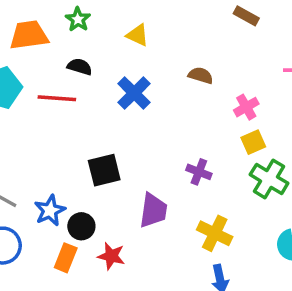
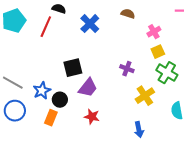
red line: (57, 98) -> (46, 27), turned -70
purple trapezoid: (153, 210) -> (88, 88), moved, turned 30
yellow cross: (215, 233) -> (145, 96), moved, turned 30
red star: (111, 256) -> (92, 117), moved

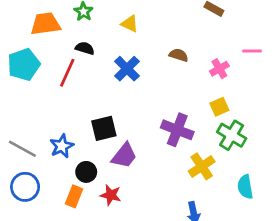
pink cross: (154, 32) -> (219, 69), moved
purple cross: (127, 69) -> (177, 130), size x1.6
blue star: (42, 91) -> (62, 146), moved
red star: (92, 117) -> (111, 195), moved

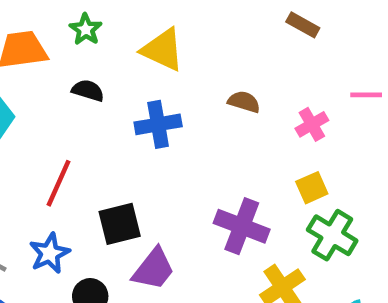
yellow triangle: (130, 24) -> (163, 50), size x1.5
blue cross: (127, 69) -> (158, 124), turned 35
red line: (67, 73) -> (59, 183), moved

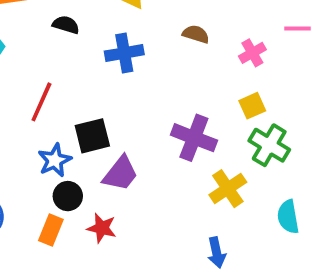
blue star: (49, 253) -> (55, 160), moved

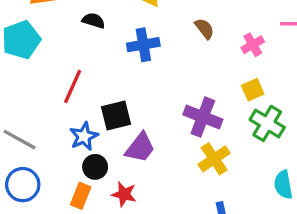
brown semicircle: (196, 34) -> (204, 29), turned 35
yellow cross: (228, 189) -> (214, 159), moved

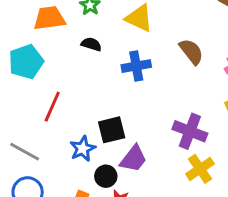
brown semicircle: (204, 29) -> (191, 52), size x1.4
red line: (73, 86) -> (52, 107), moved
black circle: (95, 167) -> (106, 176), moved

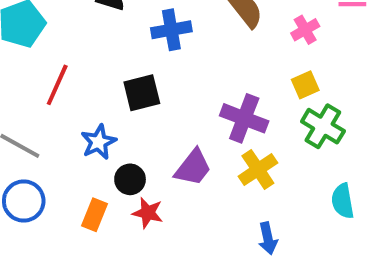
black square: (112, 130) -> (142, 93), moved
purple trapezoid: (133, 159) -> (193, 168), moved

